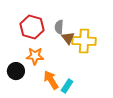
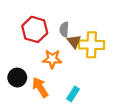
orange star: (35, 56) -> (52, 59), moved
orange arrow: (51, 80) -> (40, 87), moved

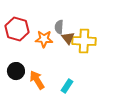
red hexagon: (35, 29) -> (17, 29), moved
orange star: (52, 59) -> (44, 39), moved

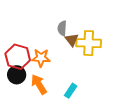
red hexagon: (17, 29) -> (18, 57), moved
orange star: (44, 39) -> (41, 58), moved

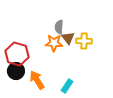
yellow cross: (89, 43) -> (84, 41), size x0.7
orange star: (41, 58) -> (54, 43), moved

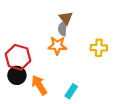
brown triangle: (68, 38) -> (66, 18), moved
yellow cross: (84, 41) -> (99, 48), moved

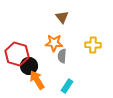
gray semicircle: (63, 29) -> (62, 56), moved
black circle: (17, 75) -> (29, 66), moved

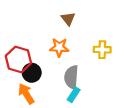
gray semicircle: (62, 56) -> (71, 77), moved, size x1.5
orange arrow: (37, 80) -> (26, 94), moved

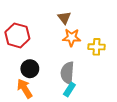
orange star: (59, 47) -> (72, 37), moved
red hexagon: (18, 60) -> (17, 35), moved

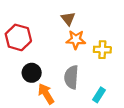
orange arrow: (25, 88) -> (46, 94), moved
cyan rectangle: (69, 90) -> (99, 95), moved

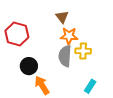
yellow cross: (102, 50) -> (83, 51), moved
gray semicircle: (71, 77) -> (65, 56), moved

